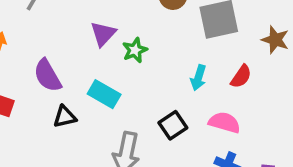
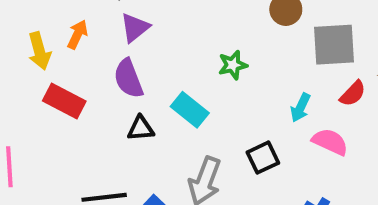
purple triangle: (103, 34) -> (135, 28), moved
red semicircle: (241, 77) -> (353, 94), moved
pink semicircle: (224, 122) -> (330, 142), moved

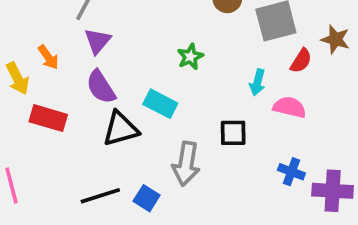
orange arrow: (78, 35) -> (48, 57), turned 130
black triangle: (141, 129) -> (121, 129), size x1.5
black square: (263, 158) -> (233, 133), turned 36

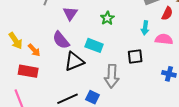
purple triangle: (98, 41) -> (70, 13), moved
orange arrow: (48, 57) -> (34, 50), moved
red rectangle: (48, 118) -> (28, 71), moved

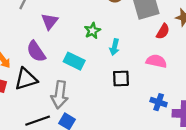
cyan arrow: (145, 28) -> (114, 47), moved
black triangle: (74, 61) -> (26, 79), moved
gray arrow: (112, 76) -> (60, 95), moved

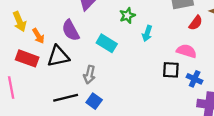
black square: (121, 78) -> (171, 70), moved
gray arrow: (60, 95) -> (89, 75), size x0.7
blue cross: (159, 102) -> (195, 79), moved

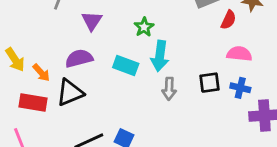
purple semicircle: (71, 30) -> (79, 58), turned 115
cyan arrow: (147, 33) -> (160, 56), moved, size x1.5
pink semicircle: (187, 51) -> (239, 54), moved
gray arrow: (89, 75) -> (169, 89), moved

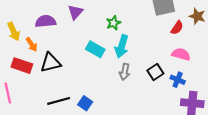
purple semicircle: (79, 58) -> (46, 21), moved
black square: (210, 83) -> (155, 72), turned -35

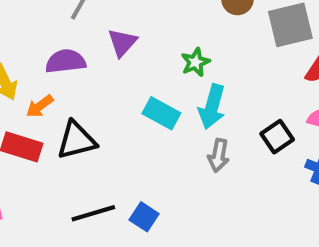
orange arrow: (32, 44) -> (40, 106), turned 88
black square: (155, 72) -> (277, 137), moved

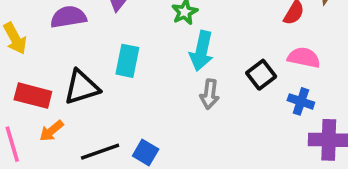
orange arrow: (40, 106) -> (51, 131), moved
cyan rectangle: (161, 113) -> (127, 61), moved, turned 76

